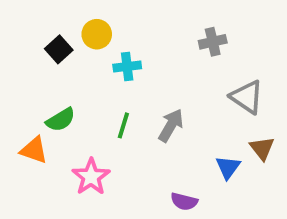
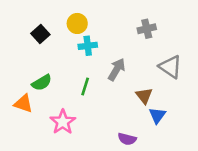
yellow circle: (97, 34) -> (77, 23), moved
gray arrow: (171, 125) -> (117, 69), moved
brown triangle: (262, 148) -> (144, 96), moved

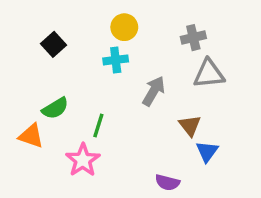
yellow circle: (77, 23) -> (124, 27), moved
gray triangle: (170, 67) -> (209, 74), moved, turned -40
green line: (85, 86) -> (98, 126), moved

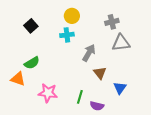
green line: (98, 126) -> (80, 97), moved
brown triangle: (190, 126) -> (100, 73), moved
pink star: (83, 160) -> (48, 93), turned -30

